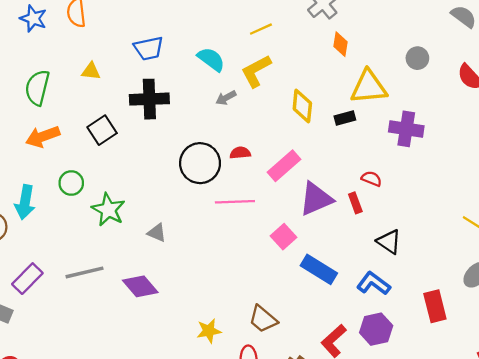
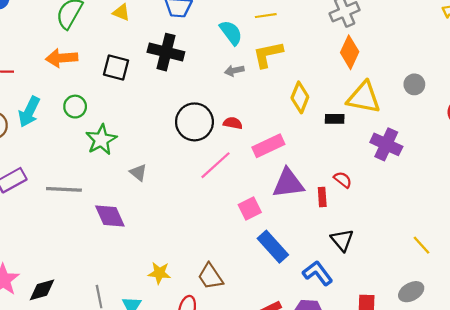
yellow line: (261, 29) -> (266, 16), moved
orange diamond: (340, 44) -> (350, 52), size x1.4
black square: (102, 130) -> (116, 68), turned 32
pink line: (235, 202) -> (216, 165), turned -56

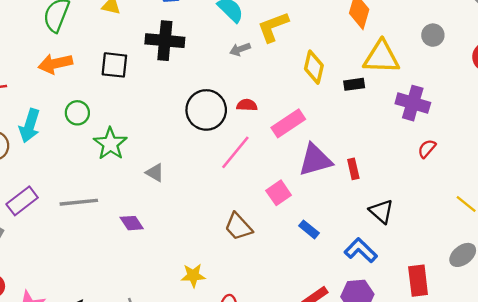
red semicircle: (343, 180) -> (427, 149), moved, turned -78
purple diamond: (110, 216) -> (132, 223), size x0.7
blue rectangle: (273, 247) -> (309, 229), size x0.6
brown trapezoid: (210, 276) -> (238, 227), moved

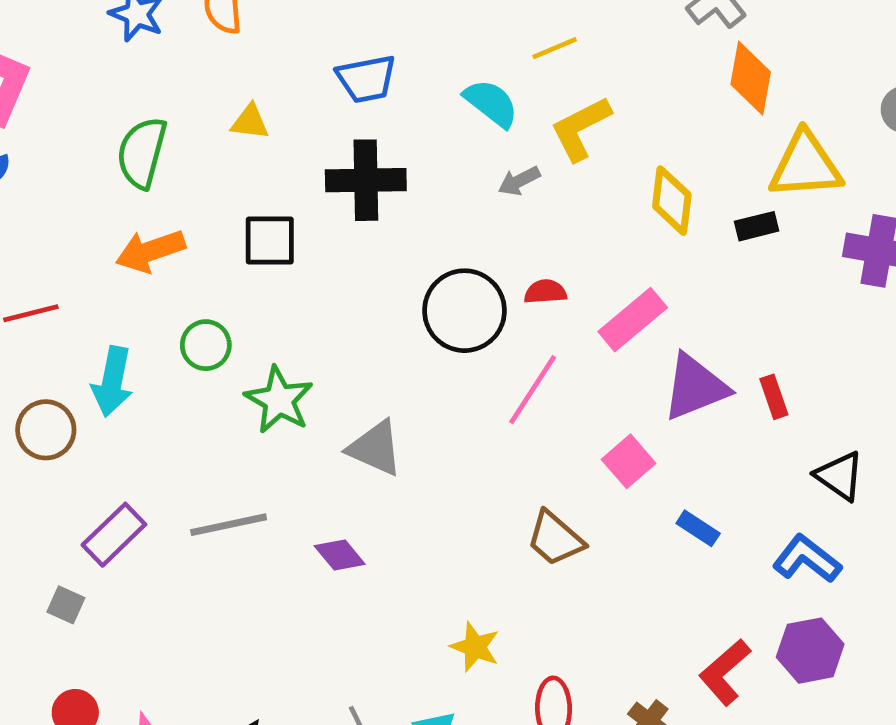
gray triangle: (155, 173) -> (375, 448), size x1.5
yellow star: (193, 276) -> (475, 647), turned 30

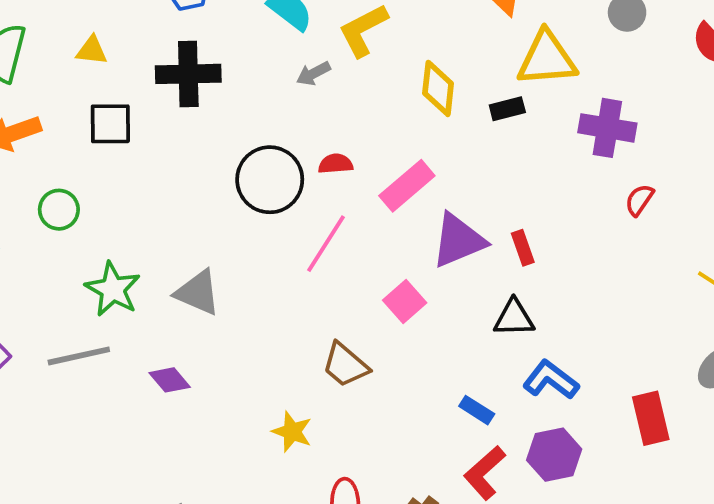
yellow triangle: (250, 122) -> (92, 51), moved
green star: (279, 400) -> (113, 289), moved
black triangle: (840, 476) -> (514, 318), moved, turned -36
blue rectangle: (698, 528) -> (477, 410), moved
yellow star: (475, 647) -> (292, 432), moved

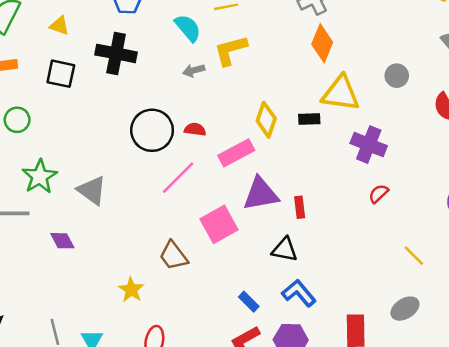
yellow diamond: (438, 88) -> (266, 120), moved
pink square: (405, 301) -> (219, 224), size x1.4

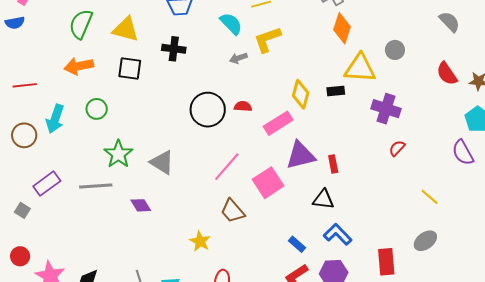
yellow triangle: (59, 26) -> (126, 29), size x1.6
black cross: (116, 53) -> (174, 49), size x0.7
gray circle: (397, 76) -> (395, 50), moved
pink line: (178, 178) -> (227, 167), moved

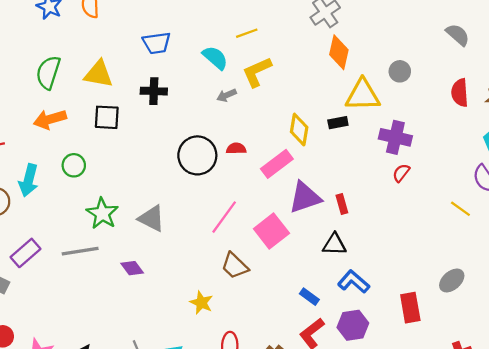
red semicircle: (447, 74) -> (460, 93), turned 35
red semicircle: (397, 148) -> (401, 173), moved
yellow line: (430, 197) -> (460, 209), moved

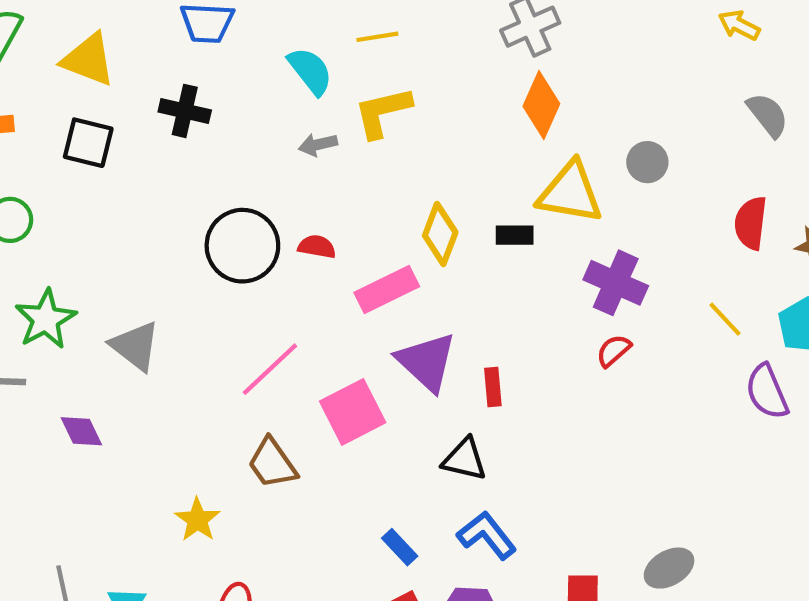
purple triangle: (305, 197) -> (427, 362), turned 51
yellow line: (460, 209) -> (725, 319), moved

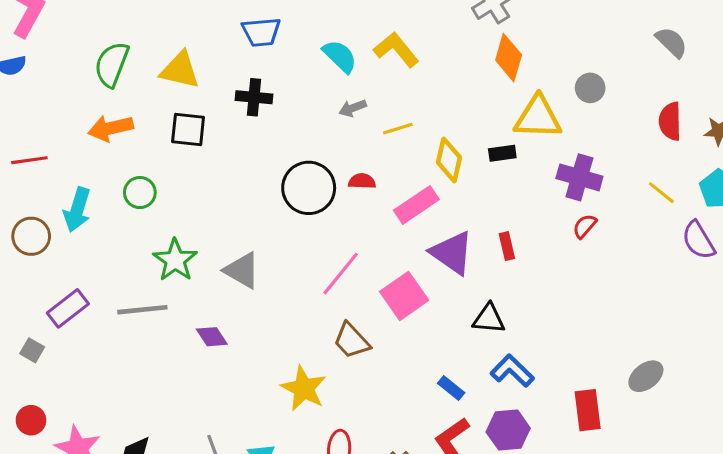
yellow line: (377, 37) -> (398, 129), moved
yellow L-shape: (383, 112) -> (396, 50), moved, turned 72
red rectangle: (493, 387) -> (507, 246), moved
yellow star: (197, 520) -> (304, 388), size x1.4

